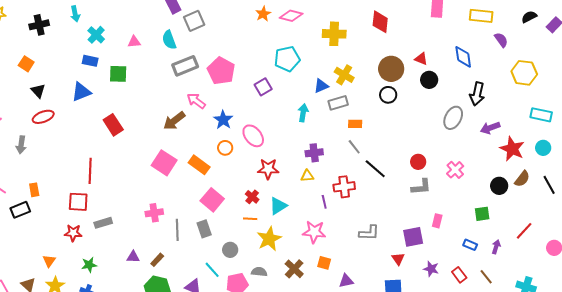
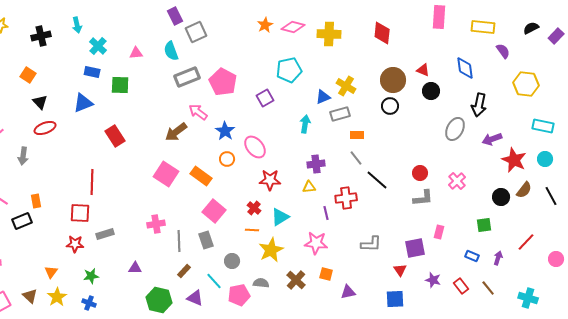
yellow cross: (334, 34) -> (329, 34), moved
brown rectangle: (157, 260) -> (184, 271), moved

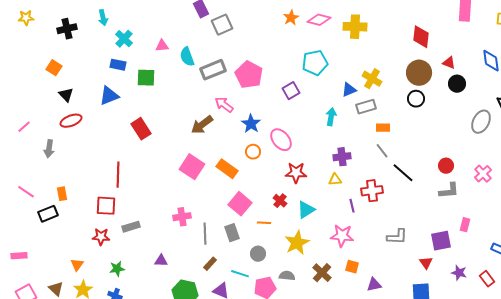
red diamond: (382, 33) -> (421, 37), moved
cyan semicircle: (171, 51) -> (187, 57), moved
orange line: (252, 230) -> (264, 223), moved
cyan line: (214, 281) -> (240, 274), turned -30

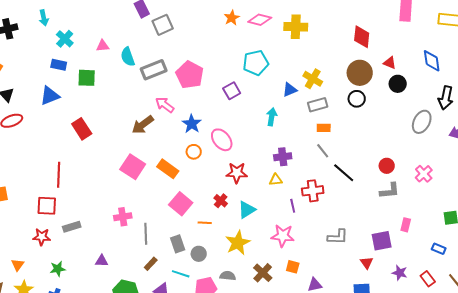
gray rectangle: (366, 107) -> (318, 105), moved
gray rectangle: (232, 233) -> (178, 244), moved

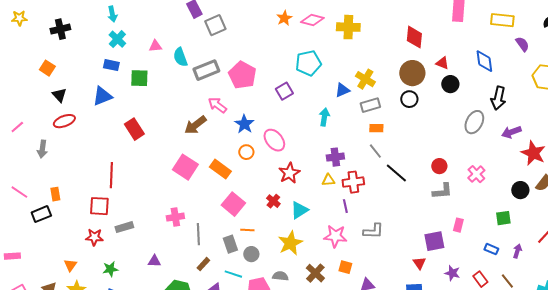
cyan arrow: (44, 18) -> (112, 14), moved
red star: (237, 173) -> (289, 173), turned -30
red cross: (313, 191) -> (353, 182), moved
orange line: (205, 223) -> (247, 230), moved
gray L-shape: (338, 237) -> (373, 231), moved

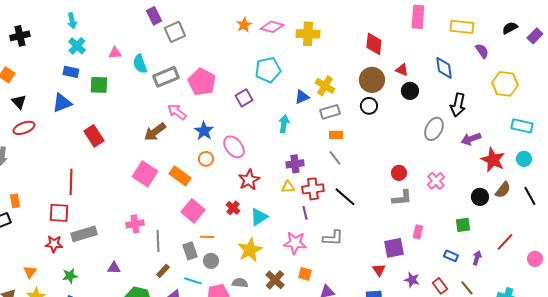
black line: (396, 173) -> (345, 197), moved
gray rectangle: (124, 227) -> (84, 234), size x1.4

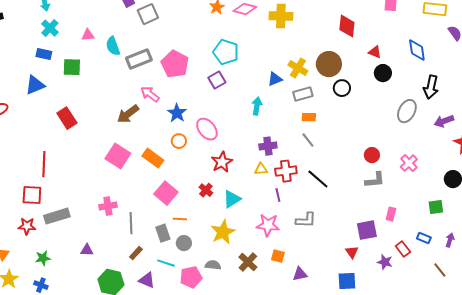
cyan pentagon: (268, 70) -> (226, 52), moved, turned 30
brown circle: (372, 80) -> (329, 64), moved
red rectangle: (440, 286) -> (403, 249), moved

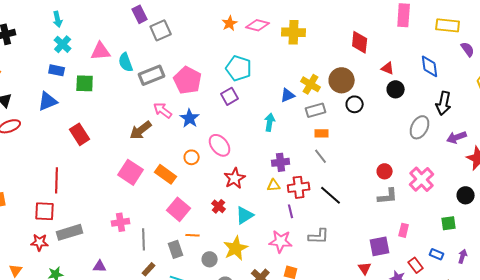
pink triangle: (88, 35) -> (101, 51), size x1.5
blue star: (177, 113) -> (190, 118), moved
pink cross: (409, 163) -> (422, 179), size x1.4
gray circle: (184, 243) -> (210, 259), moved

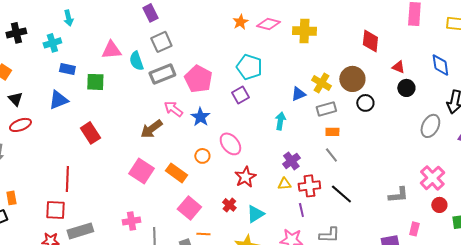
gray square: (161, 30) -> (161, 42), moved
cyan cross: (63, 44) -> (52, 43), moved, turned 30
purple cross: (281, 162) -> (291, 161), turned -30
red circle: (385, 171) -> (439, 205), moved

